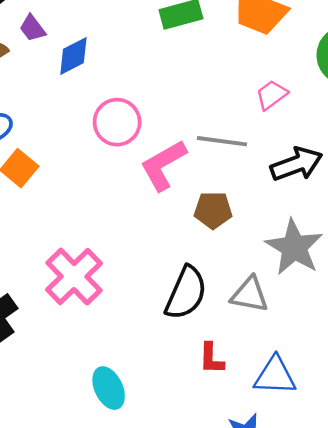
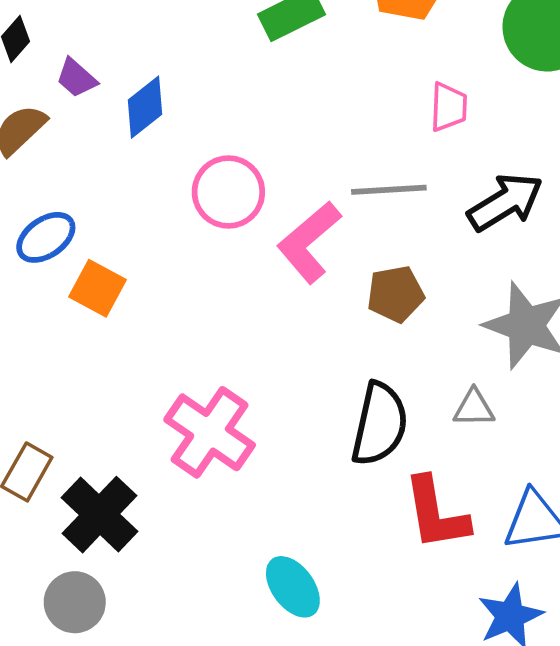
pink trapezoid: (272, 95) -> (449, 107), turned 140
gray triangle: (250, 295) -> (474, 408), size x0.7
red L-shape: (211, 358) -> (436, 513), size x1.6

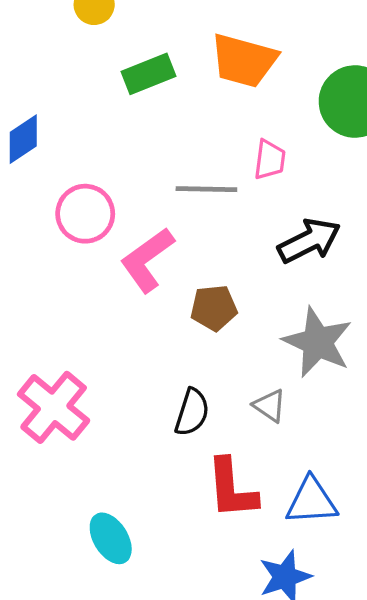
gray line: (389, 190) -> (206, 189), moved
gray triangle: (474, 408) -> (270, 406), turned 30
black semicircle: (380, 424) -> (192, 412), size x0.7

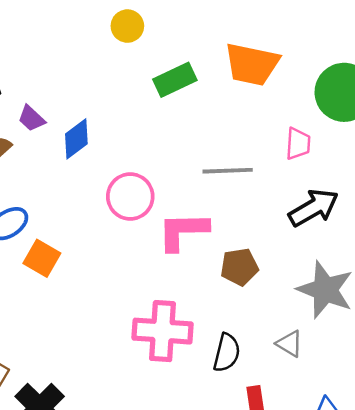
pink trapezoid: (270, 160) -> (298, 144), moved
pink L-shape: (147, 260) -> (183, 231), turned 38
pink cross: (54, 407) -> (163, 331), moved, turned -32

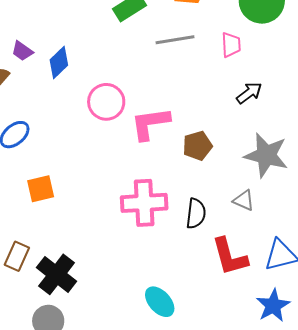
gray line: (228, 171) -> (175, 40), moved
black arrow: (314, 208) -> (249, 93), size x0.7
orange square: (42, 258) -> (41, 189), moved, turned -36

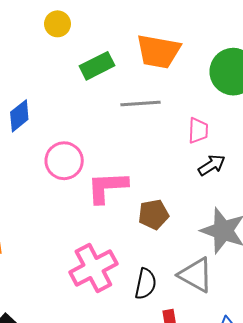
pink trapezoid: (231, 45) -> (198, 131), moved
gray triangle: (244, 200) -> (196, 275), size x1.6
pink cross: (144, 203) -> (93, 268), turned -30

